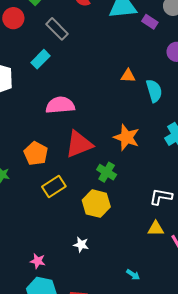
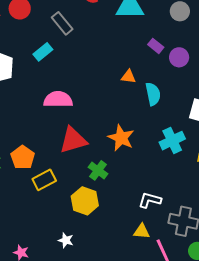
purple rectangle: (150, 22) -> (156, 46), moved
orange pentagon: (36, 153) -> (23, 157), moved

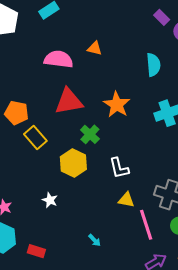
orange triangle: (129, 77) -> (95, 48), moved
orange pentagon: (23, 157) -> (17, 113), turned -30
yellow rectangle: (44, 180) -> (35, 138), turned 70
white L-shape: (150, 200) -> (119, 168), moved, turned -125

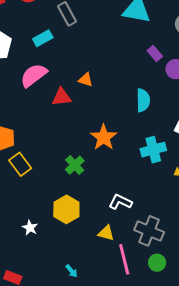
pink semicircle: (58, 59) -> (34, 75), moved, turned -48
red triangle: (69, 101) -> (62, 97), moved, size x0.7
yellow hexagon: (73, 163) -> (66, 209), moved
white L-shape: (119, 168) -> (120, 202), moved, turned 125

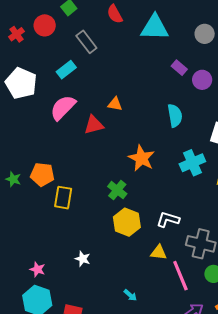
yellow rectangle: (20, 164) -> (63, 198), turned 55
yellow hexagon: (66, 209) -> (127, 222), moved

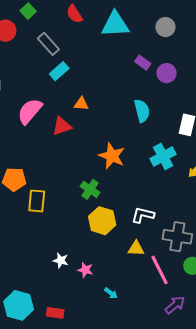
cyan rectangle: (66, 70) -> (59, 71), moved
pink star: (37, 269) -> (85, 270), moved

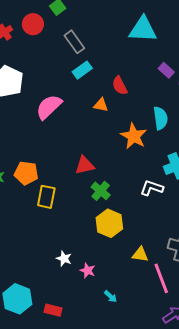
red semicircle: (74, 14) -> (120, 86), moved
red triangle: (62, 126) -> (85, 165), moved
orange star: (112, 156) -> (134, 136), moved
white L-shape: (143, 215) -> (152, 188), moved

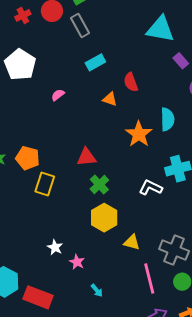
gray rectangle: (74, 42) -> (80, 26), moved
purple rectangle: (166, 70) -> (181, 61), moved
pink semicircle: (49, 107) -> (58, 95), size x0.5
yellow triangle: (140, 254) -> (132, 242), moved
red rectangle: (53, 310) -> (38, 297), size x1.6

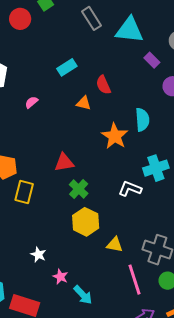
gray rectangle: (80, 26) -> (91, 18), moved
pink star: (77, 262) -> (60, 277), moved
cyan arrow: (97, 290) -> (83, 295), size x1.5

